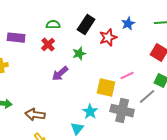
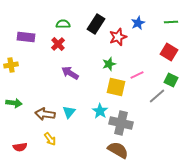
green star: (79, 54) -> (109, 64), moved
purple arrow: (60, 74) -> (70, 73), turned 72
gray cross: (122, 111) -> (121, 123), moved
cyan triangle: (77, 129) -> (69, 112), moved

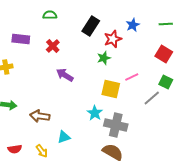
green semicircle: (63, 24) -> (50, 15), moved
green star: (109, 64) -> (104, 58), moved
cyan triangle: (69, 112) -> (64, 137), moved, turned 32
yellow arrow: (50, 139) -> (42, 151), moved

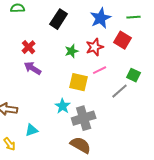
blue star: (133, 25) -> (101, 18), size x1.5
red star: (113, 39) -> (95, 47), moved
red cross: (53, 46) -> (29, 47), moved
red square: (164, 54) -> (123, 40), moved
gray cross: (116, 125) -> (84, 118), turned -30

